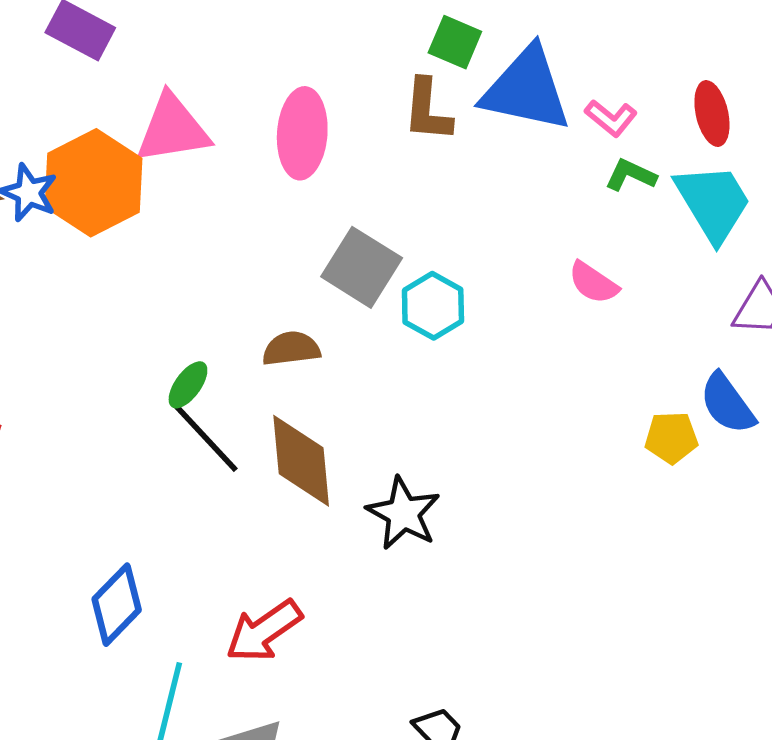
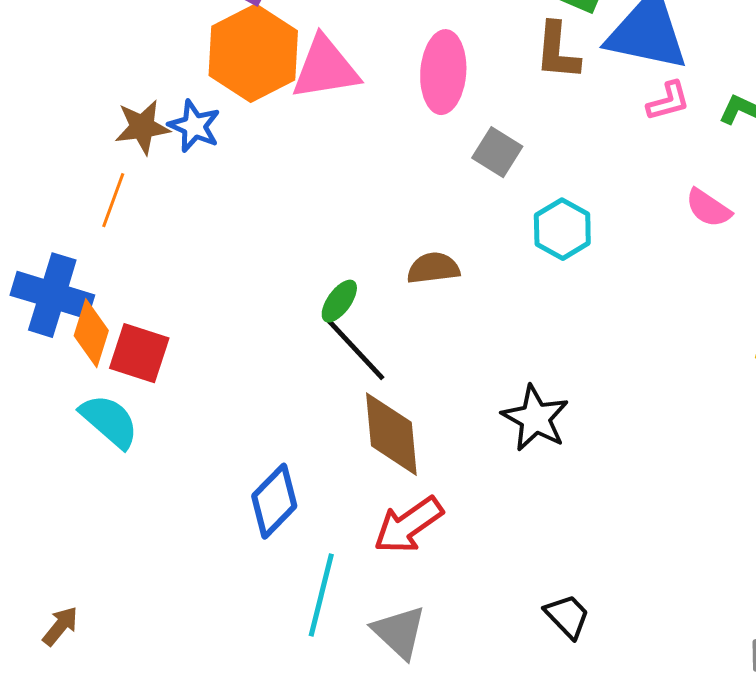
pink L-shape: (611, 118) -> (668, 101), moved, turned -54
orange hexagon: (94, 183) -> (253, 53), moved
gray square: (362, 267) -> (497, 152), moved, size x0.7
brown diamond: (301, 461) -> (391, 434), moved

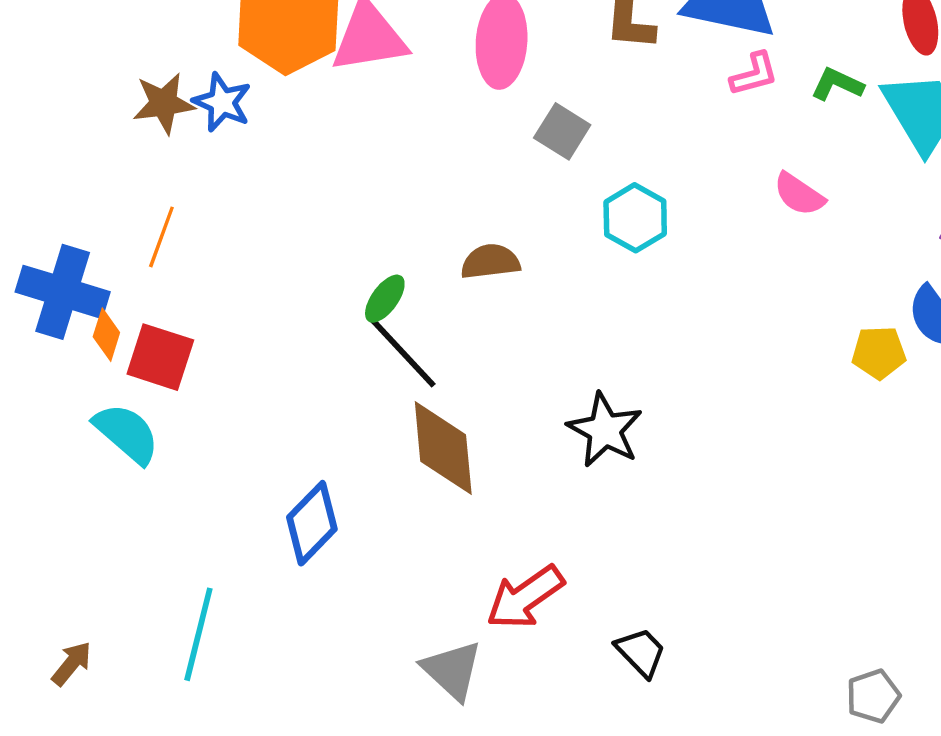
orange line: (113, 200) -> (161, 237), moved
orange diamond: (91, 333) -> (106, 335), size x0.7
red arrow: (408, 525) -> (525, 597), moved
cyan line: (321, 595) -> (198, 634), moved

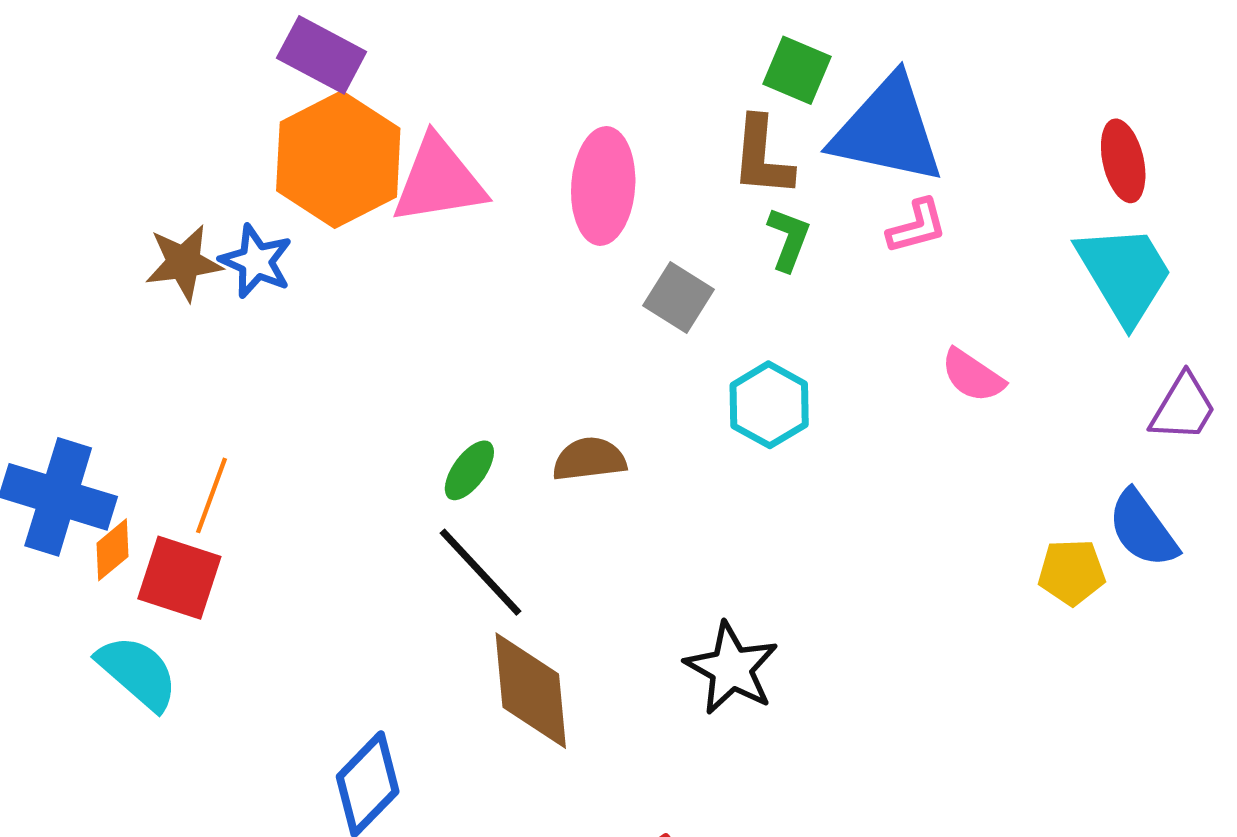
green L-shape: (837, 84) -> (789, 239), moved, turned 86
orange line: (161, 237) -> (211, 495), moved
green ellipse: (385, 299) -> (469, 470), moved
orange diamond: (106, 335) -> (113, 550), turned 33

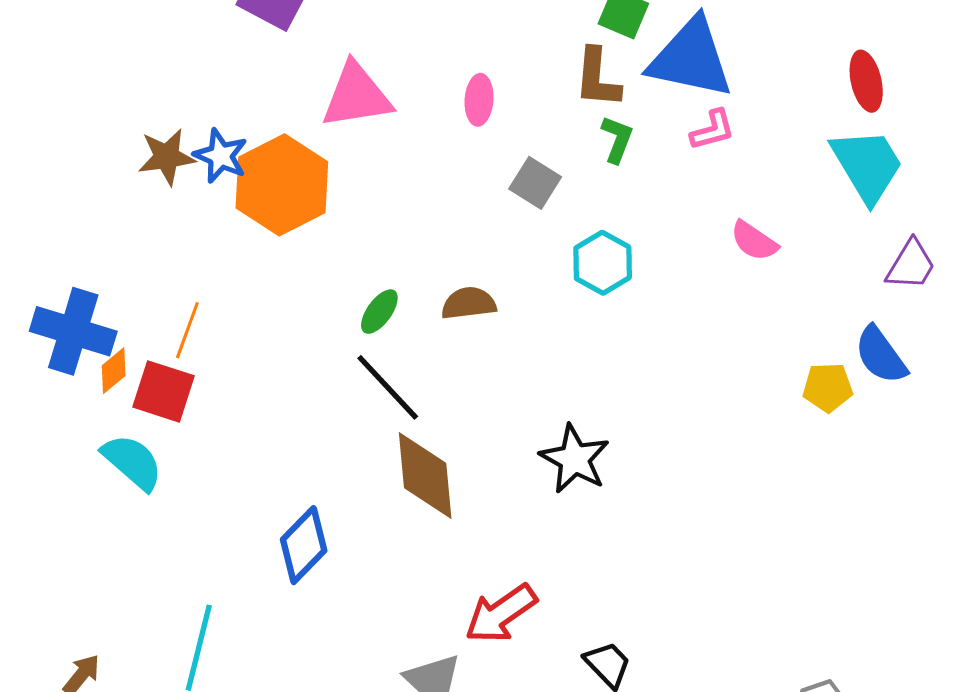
orange hexagon: (338, 159) -> (282, 185), moved
pink ellipse: (603, 186) -> (479, 100), size x0.6

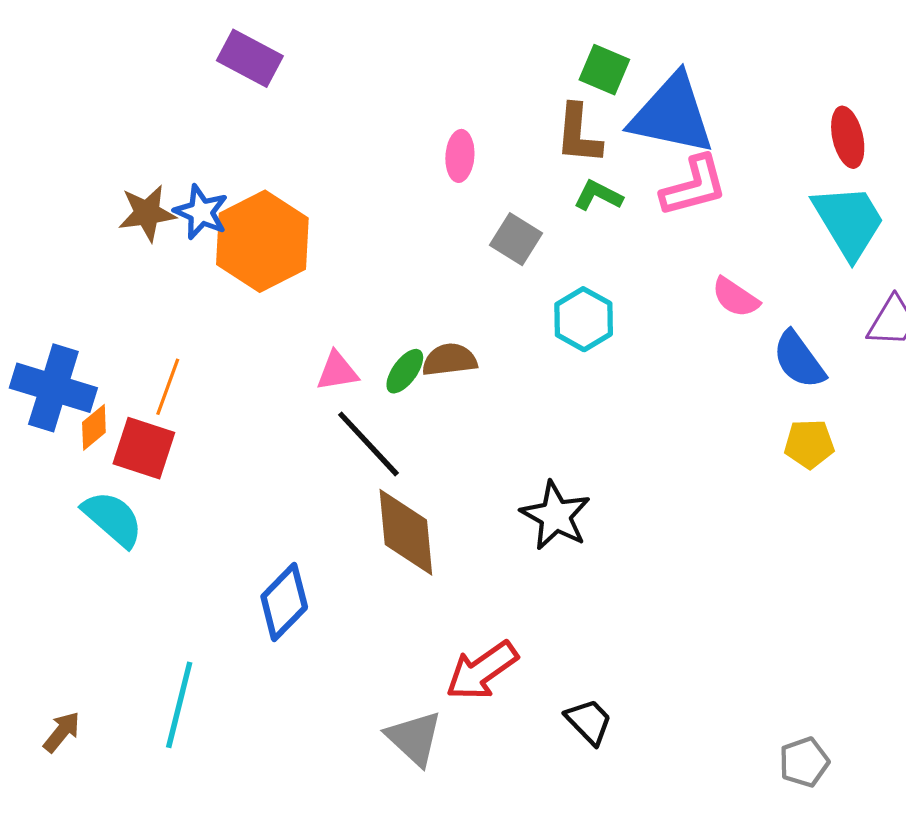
pink triangle: (357, 96) -> (337, 371), moved, size x0.6
pink L-shape: (713, 130) -> (694, 186), size x1.5
green L-shape: (617, 139) -> (598, 195), turned -84
green ellipse: (379, 312) -> (405, 371), moved
blue semicircle: (881, 355) -> (799, 360), moved

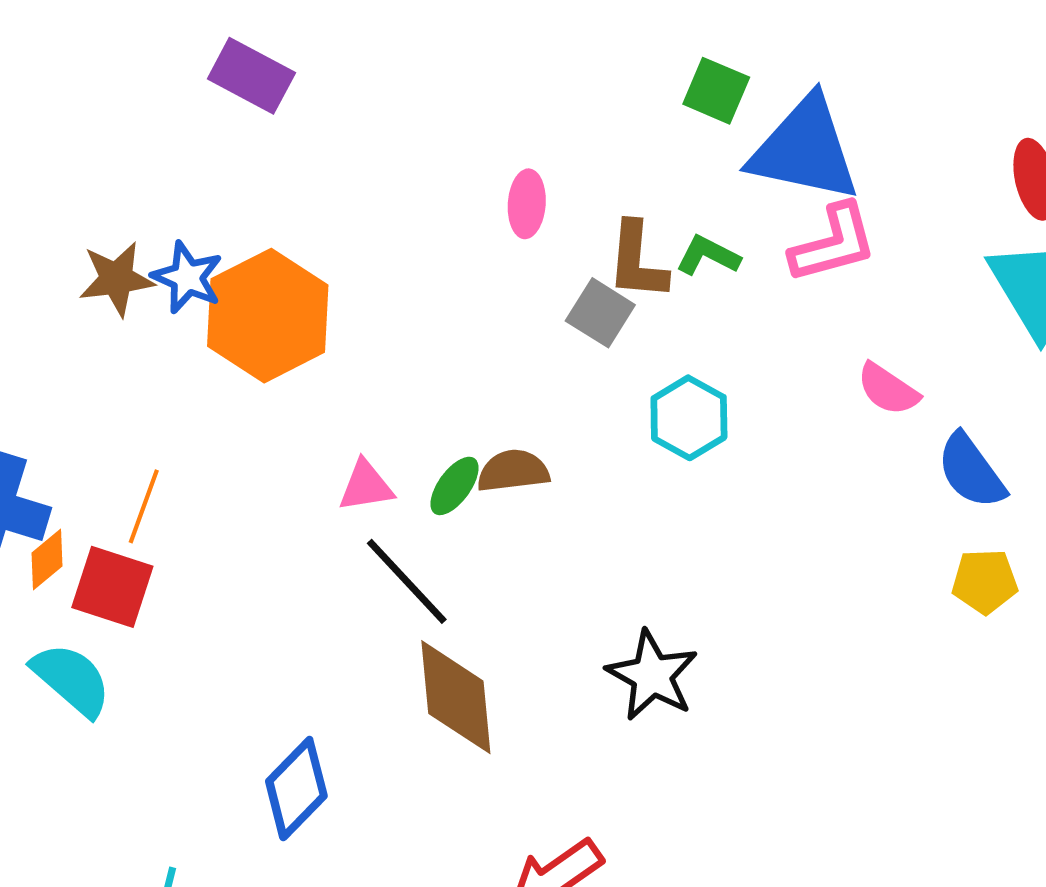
brown L-shape: (578, 134) -> (637, 261), moved

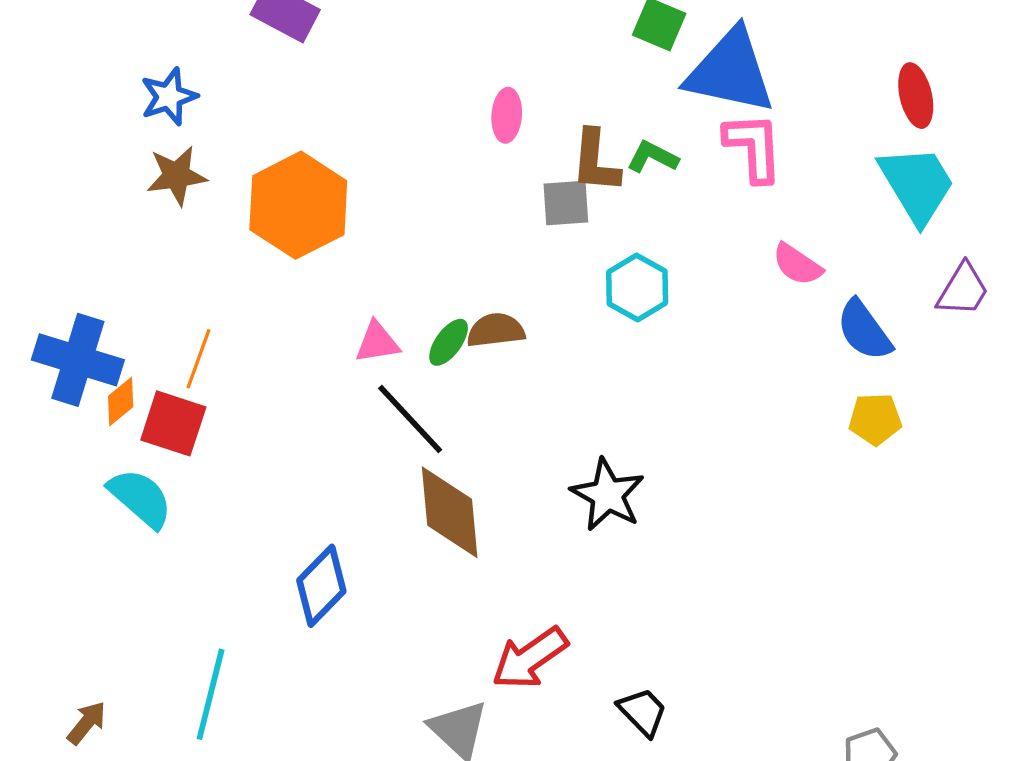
pink L-shape: (833, 243) -> (753, 147), turned -78
blue star: (187, 277) -> (169, 97), moved, turned 30
gray square: (600, 313) -> (566, 203), turned -36

